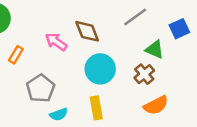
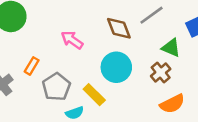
brown diamond: (87, 31) -> (119, 28), moved
orange rectangle: (16, 55) -> (32, 66), moved
yellow rectangle: (96, 108) -> (94, 95), moved, turned -35

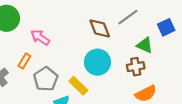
pink arrow: (72, 40) -> (40, 37), moved
brown cross: (161, 72) -> (136, 67), turned 30

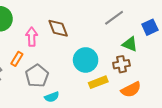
brown diamond: (100, 28) -> (58, 28), moved
pink arrow: (40, 37) -> (32, 37), turned 54
yellow rectangle: (78, 86) -> (98, 82), moved, turned -66

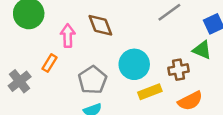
green triangle: (130, 44) -> (202, 50), moved
gray pentagon: (37, 76) -> (93, 80), moved

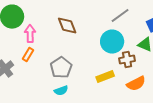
pink arrow: (68, 36) -> (30, 34), moved
cyan circle: (134, 64) -> (112, 42), moved

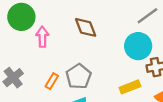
orange rectangle: (28, 55) -> (52, 81), moved

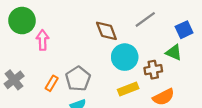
brown diamond: (86, 27) -> (106, 31), moved
cyan circle: (138, 46) -> (125, 57), moved

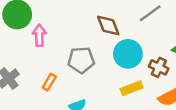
brown cross: (153, 70) -> (159, 67), turned 36
gray pentagon: (78, 79) -> (81, 60), moved, turned 30

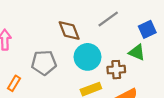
brown cross: (159, 67) -> (116, 70), turned -30

